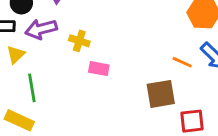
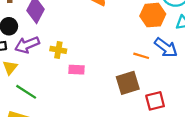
green line: (32, 88) -> (26, 92), turned -40

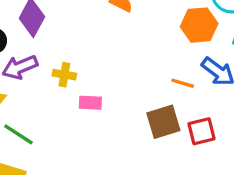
red square: (155, 101) -> (201, 131), moved

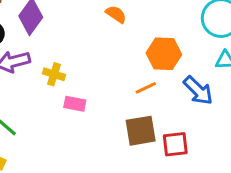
orange hexagon: (199, 25) -> (164, 54), moved
orange line: (183, 83) -> (146, 88), moved, turned -50

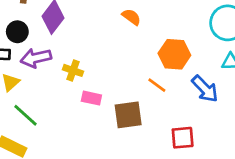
orange line: (146, 88) -> (157, 85), turned 60
brown square: (141, 131) -> (128, 115), moved

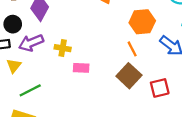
orange line: (157, 85) -> (132, 49), turned 35
green line: (25, 115) -> (30, 90), turned -60
brown square: (128, 115) -> (129, 76), moved, turned -30

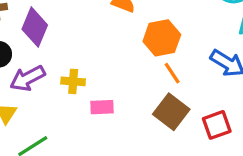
orange hexagon: (142, 22) -> (162, 38), moved

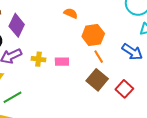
pink rectangle: (102, 107) -> (62, 62), moved
red square: (217, 125) -> (124, 89), turned -30

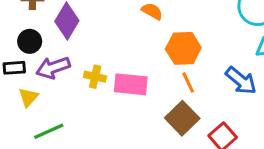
pink rectangle: (62, 62) -> (131, 84), size x1.5

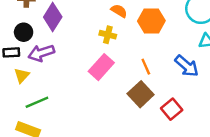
orange hexagon: (183, 48) -> (151, 21), moved
yellow cross: (95, 77) -> (108, 35), moved
pink rectangle: (131, 84) -> (101, 67), turned -55

